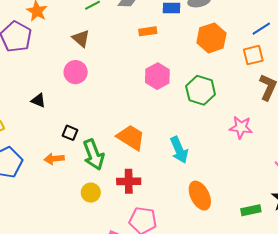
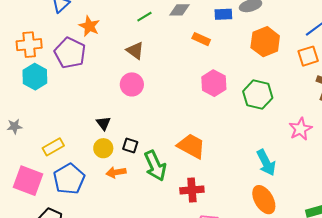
orange rectangle: (148, 31) -> (201, 39), turned 36
black triangle: (38, 100) -> (103, 123), moved, turned 35
pink star: (241, 127) -> (300, 129), turned -30
cyan arrow: (179, 150) -> (266, 163), moved
yellow circle: (91, 193) -> (103, 148), moved

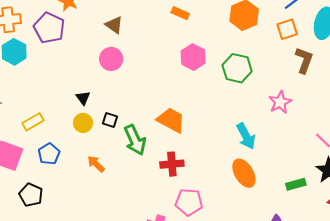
orange arrow: (116, 172) -> (96, 164), moved, turned 54
blue pentagon: (69, 179) -> (49, 154), size x0.7

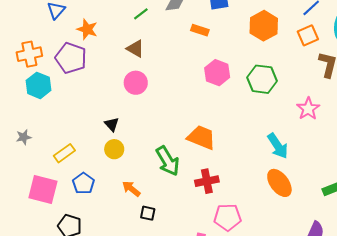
black square: (110, 120) -> (148, 213), moved

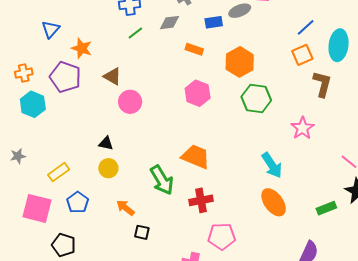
orange hexagon: (264, 26) -> (240, 62), moved
brown triangle: (135, 49) -> (112, 76), moved
orange cross: (29, 54) -> (24, 73), size x0.7
pink hexagon: (217, 73) -> (198, 93), moved
black triangle: (112, 124) -> (106, 143), turned -35

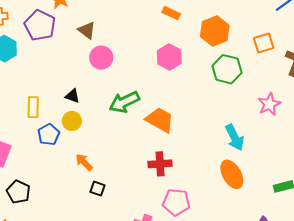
orange square: (302, 55) -> (264, 43), moved
yellow rectangle: (59, 172) -> (33, 107), moved, turned -60
green arrow: (162, 180) -> (124, 102), moved, turned 88
blue pentagon: (78, 202) -> (49, 134), moved

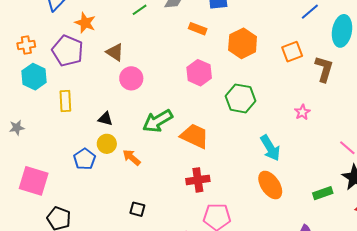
green hexagon: (227, 69) -> (241, 98), moved
pink star: (269, 104) -> (302, 112), size x0.7
yellow rectangle: (33, 107) -> (65, 101), moved
orange arrow: (84, 162) -> (132, 157), moved

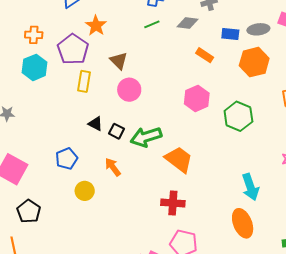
orange hexagon: (243, 43) -> (254, 62), moved
green hexagon: (241, 98) -> (238, 116), moved
yellow rectangle: (65, 101) -> (84, 81), moved
yellow circle: (107, 144) -> (85, 191), moved
black square: (137, 209) -> (117, 131), moved

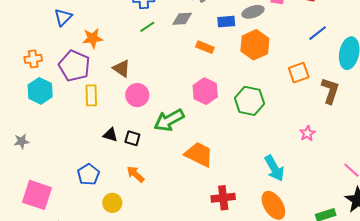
orange star: (96, 26) -> (93, 38), turned -30
green arrow: (146, 137) -> (169, 120), moved
red cross: (173, 203) -> (223, 198), moved

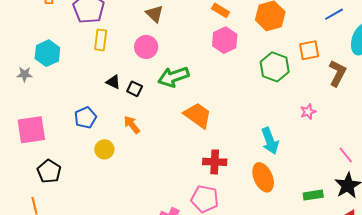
brown triangle: (122, 69) -> (155, 14), moved
cyan hexagon: (40, 91) -> (47, 53), moved
pink hexagon: (205, 91) -> (225, 40), moved
green hexagon: (249, 101) -> (275, 67), moved
pink square: (37, 195) -> (31, 130), turned -36

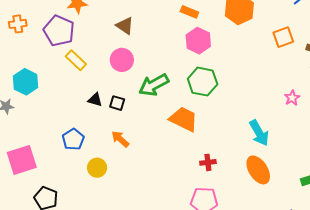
yellow rectangle: (101, 40) -> (76, 60), turned -45
green hexagon: (275, 67) -> (203, 82), moved
red cross: (215, 162) -> (208, 162), size x0.7

